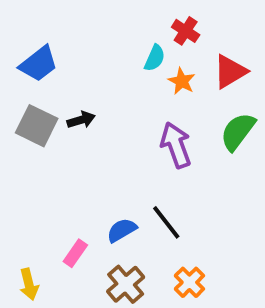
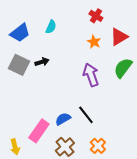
cyan semicircle: (155, 58) -> (51, 27), moved
pink rectangle: (75, 253) -> (39, 131), size x1.6

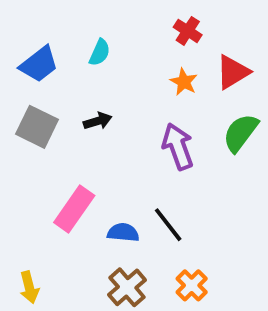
black arrow: (42, 62) -> (98, 121), moved
blue semicircle: (63, 119) -> (123, 233), turned 35
pink rectangle: (39, 131) -> (74, 209), moved

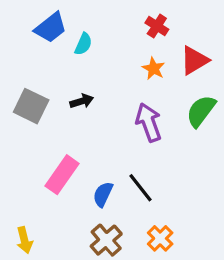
blue trapezoid: (39, 64) -> (51, 28), moved
blue semicircle: (123, 233) -> (103, 194), turned -70

